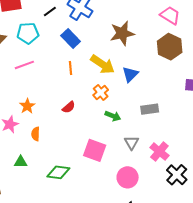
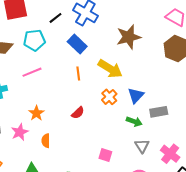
blue triangle: (130, 74) -> (136, 95), moved
green arrow: (113, 116) -> (134, 122), moved
pink square: (95, 150) -> (105, 155), size x0.6

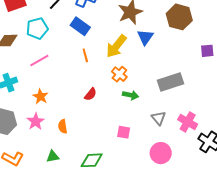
yellow arrow: (110, 69) -> (116, 46), turned 105
blue triangle: (136, 95) -> (145, 37), moved
gray rectangle: (159, 112) -> (170, 82), size x1.4
orange star: (36, 113) -> (41, 96), moved
green arrow: (134, 122) -> (131, 95), moved

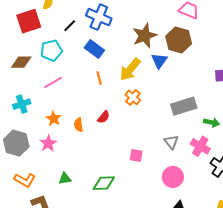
brown hexagon: (179, 17) -> (179, 40), moved
green arrow: (131, 95) -> (212, 122), moved
orange semicircle: (63, 126) -> (78, 125), moved

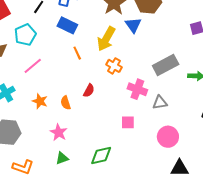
gray triangle: (171, 142) -> (160, 103), turned -49
pink star: (48, 143) -> (59, 132), moved
pink cross: (200, 146) -> (137, 89), moved

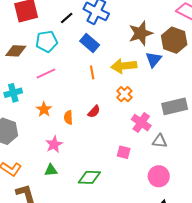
yellow arrow: (106, 39) -> (124, 66), turned 40

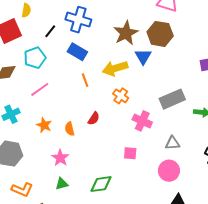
gray triangle: (160, 141) -> (172, 143), moved

